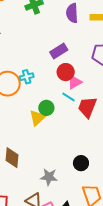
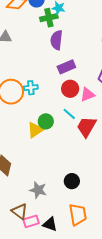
purple semicircle: (72, 13) -> (56, 40), moved
pink triangle: (75, 82) -> (87, 95), moved

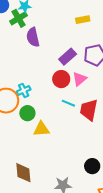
purple rectangle: (66, 67) -> (68, 57), moved
green circle: (46, 121) -> (27, 113), moved
yellow triangle: (35, 130) -> (41, 129), turned 48

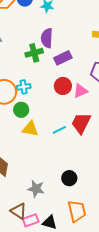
green cross: (19, 18) -> (34, 53), moved
purple rectangle: (68, 57) -> (63, 58), moved
cyan line: (68, 103) -> (59, 130), moved, turned -64

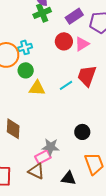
green cross: (34, 53) -> (42, 13), moved
purple rectangle: (63, 58) -> (74, 16), moved
pink rectangle: (31, 220) -> (43, 157), moved

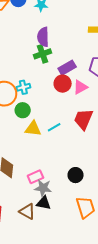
purple rectangle: (74, 16) -> (67, 68), moved
cyan line: (66, 85) -> (54, 127), moved
pink rectangle: (43, 157) -> (35, 177), moved
black triangle: (68, 178) -> (44, 203), moved

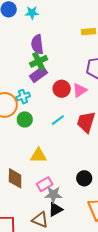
purple rectangle: (67, 68) -> (38, 74), moved
cyan line: (54, 127) -> (58, 120), moved
yellow triangle: (33, 129) -> (38, 156), moved
black triangle: (44, 203) -> (55, 209), turned -35

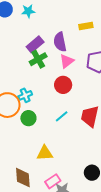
purple semicircle: (37, 44) -> (60, 42), moved
purple rectangle: (38, 74) -> (35, 44), moved
pink triangle: (80, 90) -> (67, 61), moved

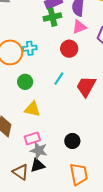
cyan line: (62, 116) -> (59, 79), turned -32
green circle: (28, 118) -> (25, 82), moved

